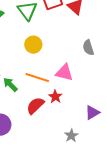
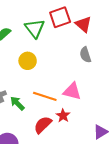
yellow circle: (33, 45) -> (28, 61), moved
gray semicircle: (88, 48) -> (85, 55), moved

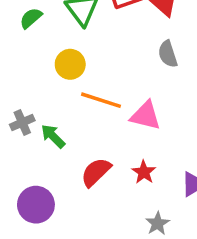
orange line: (45, 96) -> (101, 100), moved
red star: (63, 116) -> (144, 172), moved

